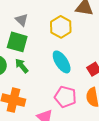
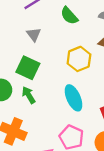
gray triangle: (22, 20) -> (34, 34), moved

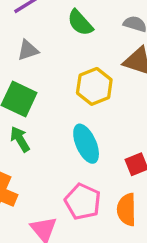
gray triangle: (34, 34) -> (28, 50), turned 48

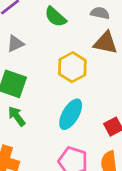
cyan ellipse: (86, 144) -> (71, 114), turned 60

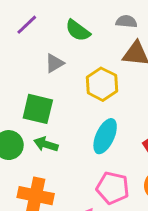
gray triangle: (15, 44) -> (54, 63), moved
green arrow: (17, 116) -> (46, 144), turned -30

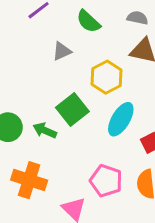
green square: (38, 109) -> (72, 110), moved, turned 32
cyan ellipse: (105, 136) -> (121, 119), moved

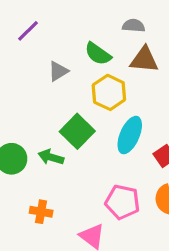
green semicircle: (88, 21) -> (98, 54), moved
orange cross: (29, 180) -> (41, 212), size x0.6

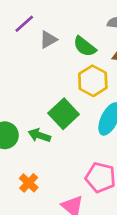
gray triangle: (58, 71) -> (48, 40), moved
orange cross: (41, 212) -> (29, 183), turned 30

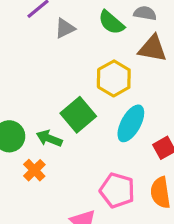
green semicircle: (85, 46) -> (111, 22), moved
orange cross: (29, 183) -> (34, 170), moved

